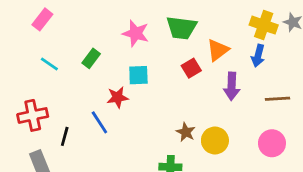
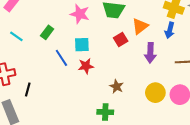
red star: (118, 97) -> (86, 66), moved
blue line: (99, 122) -> (61, 58), moved
yellow circle: (215, 140) -> (155, 93), moved

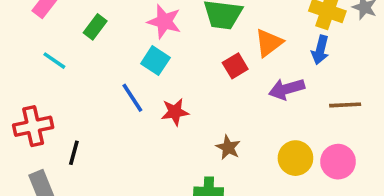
green rectangle: (47, 32) -> (95, 27), moved
cyan square: (82, 45) -> (155, 61), moved, turned 35
purple arrow: (150, 53) -> (287, 89), turned 72

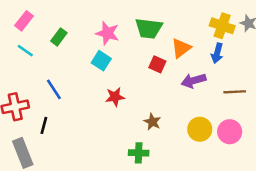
cyan line: (54, 61) -> (25, 51), moved
red square: (235, 66) -> (157, 64), turned -35
blue line: (132, 98) -> (54, 89), moved

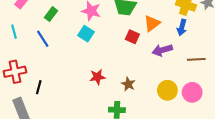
cyan line: (25, 51) -> (14, 32), moved, turned 40
blue line: (54, 89) -> (43, 39), moved
red star: (115, 97) -> (97, 77), moved

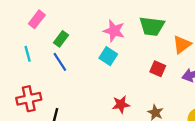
green rectangle: (51, 14) -> (61, 39), moved
red square: (132, 37) -> (158, 69), moved

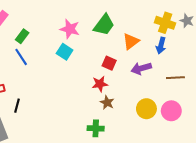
green trapezoid: (152, 26) -> (104, 25), turned -60
red star: (121, 104) -> (100, 84), moved

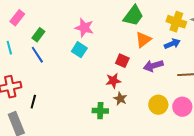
green trapezoid: (104, 25) -> (133, 16), moved
blue arrow: (161, 46) -> (172, 44), turned -126
green cross: (96, 128) -> (100, 111), moved

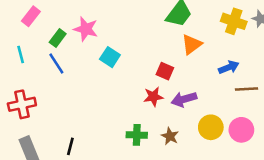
pink star: (84, 28) -> (86, 29), moved
blue arrow: (172, 44) -> (229, 67), moved
purple arrow: (153, 66) -> (184, 99), moved
brown star: (120, 99) -> (170, 136), moved
black line: (33, 102) -> (70, 146), moved

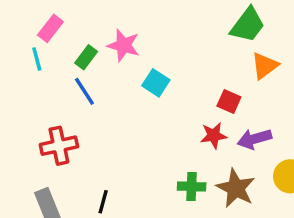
cyan line: (21, 55) -> (37, 59), moved
red cross: (22, 104) -> (59, 146), moved
brown star: (170, 136) -> (236, 188), size x1.6

